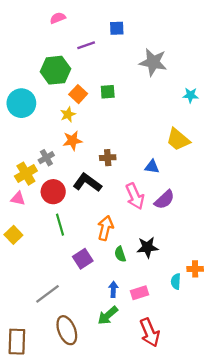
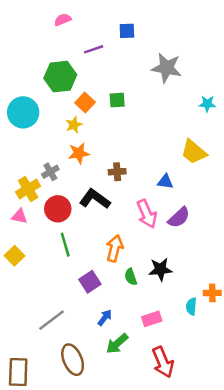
blue arrow: (113, 289) -> (105, 318), moved, turned 35

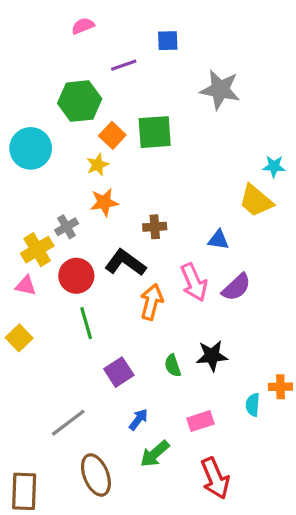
green square: (117, 100) -> (155, 132), size x1.6
cyan star: (207, 104) -> (274, 166), moved
orange arrow: (115, 248) -> (151, 302), moved

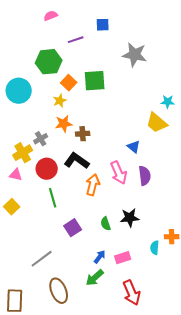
brown cross: (155, 227) -> (83, 134), moved
blue triangle: (218, 240) -> (134, 147), turned 32
purple semicircle: (236, 287) -> (145, 176), turned -54
blue arrow: (138, 419) -> (100, 257), moved

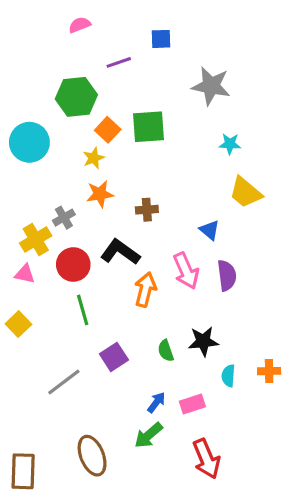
cyan star: (168, 102) -> (230, 144), moved
brown cross: (83, 134) -> (147, 210), moved
cyan semicircle: (155, 248) -> (228, 376), moved
gray line: (42, 259) -> (64, 382), moved

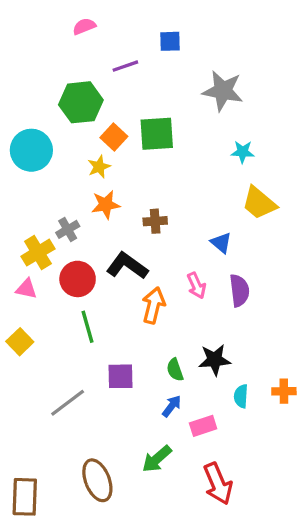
pink arrow: (186, 271) -> (196, 286), size x0.7
purple square: (114, 357) -> (120, 376), turned 32
blue arrow: (156, 402) -> (172, 406), moved

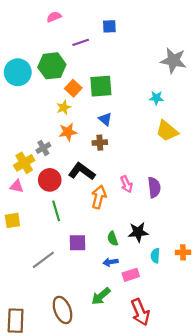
gray star: (223, 91) -> (173, 61), moved
cyan circle: (31, 150) -> (18, 72), moved
blue triangle: (221, 243) -> (105, 119), moved
yellow square: (20, 342) -> (12, 220), turned 35
blue arrow: (172, 406) -> (110, 262), turned -136

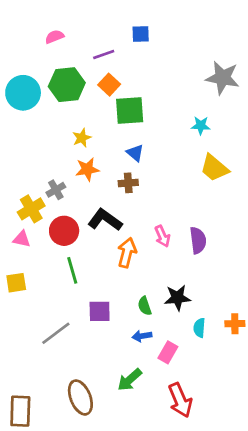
pink semicircle: (54, 17) -> (54, 37), moved
orange square: (73, 88) -> (109, 85), moved
pink rectangle: (131, 275) -> (168, 352), turned -42

